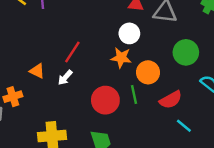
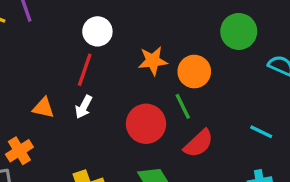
white circle: (129, 33) -> (97, 31), moved
red semicircle: (171, 100) -> (199, 143), moved

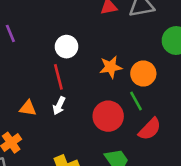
red line: (85, 70) -> (58, 77), turned -30

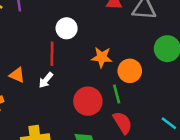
red semicircle: (150, 129) -> (123, 123), turned -90

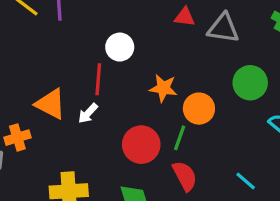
orange triangle: (17, 75) -> (50, 104), size x1.5
green line: (117, 94) -> (180, 138), turned 30

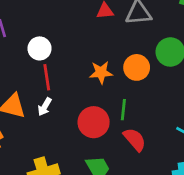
white circle: (120, 47) -> (40, 48), moved
orange circle: (199, 109) -> (137, 67), moved

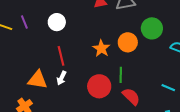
white circle: (40, 48) -> (57, 22), moved
orange star: (101, 72) -> (101, 48), turned -30

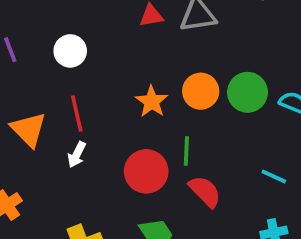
green circle: (152, 28) -> (248, 92), moved
orange triangle: (37, 80) -> (28, 129), moved, turned 35

